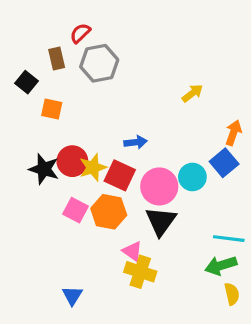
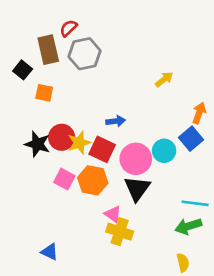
brown rectangle: (57, 58) -> (48, 50), size x1.5
yellow semicircle: (232, 294) -> (183, 263), moved
blue triangle: (72, 295) -> (50, 252), moved, turned -36

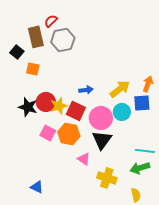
yellow arrow: (164, 79) -> (120, 89), moved, size x1.5
blue square: (191, 139) -> (142, 103), turned 36
yellow cross: (120, 232) -> (107, 178), moved

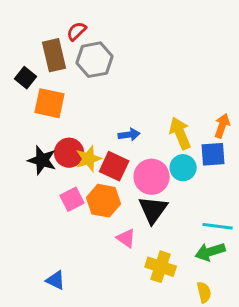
orange square: (33, 69) -> (50, 103), size x1.5
yellow arrow: (120, 89) -> (180, 133), turned -75
pink square: (48, 133) -> (72, 199), turned 35

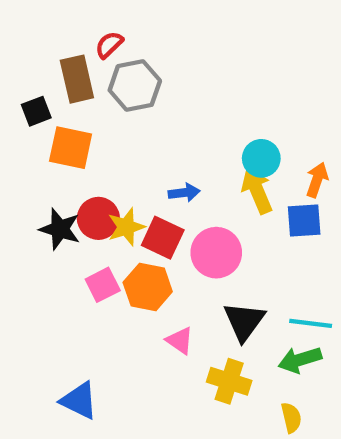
black square: (25, 78) -> (36, 111), turned 30
cyan circle: (183, 168) -> (261, 158), moved
black triangle: (153, 210) -> (244, 321), moved
blue triangle: (56, 280) -> (79, 401), size x1.4

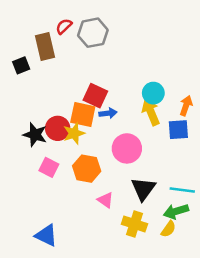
gray hexagon: (135, 85) -> (93, 33), moved
orange square: (71, 148) -> (83, 114), moved
red square: (163, 238) -> (95, 96), moved
pink square: (103, 285) -> (49, 167), moved, turned -36
yellow semicircle: (291, 418) -> (168, 229), moved, turned 48

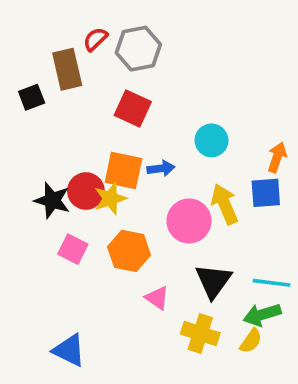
cyan circle: (153, 93) -> (212, 140), moved
red square: (95, 96) -> (133, 109), moved
yellow arrow: (151, 112) -> (225, 204), moved

